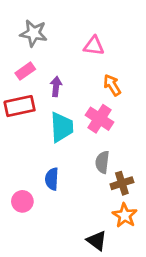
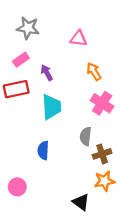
purple arrow: (56, 86) -> (47, 73), turned -35
pink cross: (99, 119) -> (102, 103), moved
pink circle: (22, 201) -> (17, 187), moved
orange star: (125, 215) -> (104, 181), turned 30

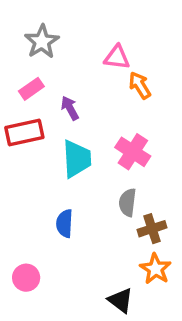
gray star: (28, 28) -> (42, 42), turned 30
orange arrow: (94, 72) -> (140, 85), moved
pink cross: (102, 103) -> (133, 152), moved
orange star: (104, 181) -> (155, 269), turned -30

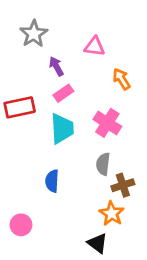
orange arrow: (140, 85) -> (121, 79), moved
pink rectangle: (31, 89) -> (63, 93), moved
purple arrow: (70, 108) -> (56, 66), moved
orange star: (155, 269) -> (112, 214), moved

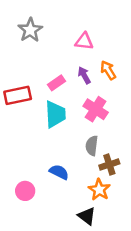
purple arrow: (56, 66) -> (84, 75), moved
blue semicircle: (52, 181) -> (59, 172), moved, turned 114
pink circle: (21, 225) -> (25, 191), moved

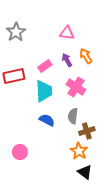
gray star: (30, 30) -> (16, 32), moved
blue semicircle: (59, 172) -> (47, 120), moved
black triangle: (87, 216) -> (85, 172), moved

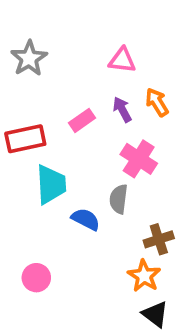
cyan trapezoid: (44, 91) -> (51, 184), moved
gray semicircle: (73, 116) -> (119, 199), moved

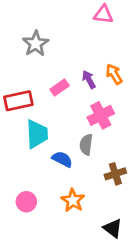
gray star: (29, 58) -> (36, 44), moved
pink triangle: (122, 60) -> (103, 14), moved
pink cross: (139, 159) -> (101, 115), turned 30
orange star: (144, 276) -> (73, 200), moved

